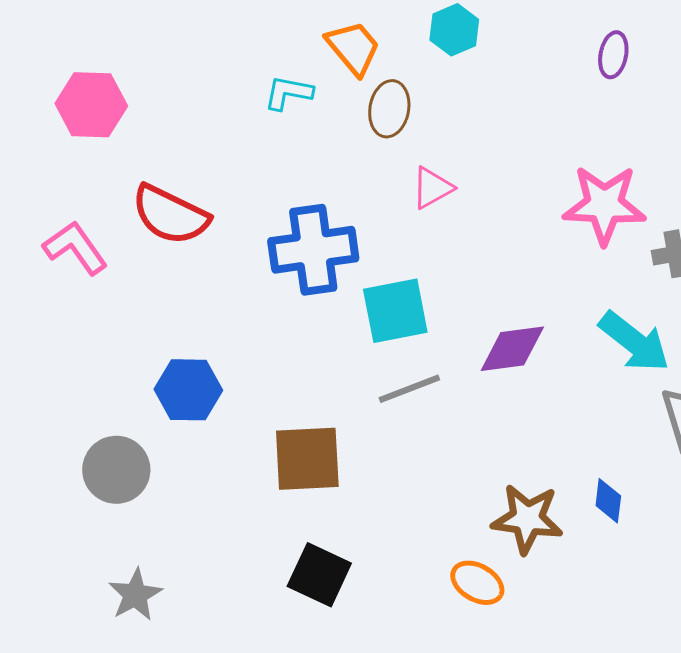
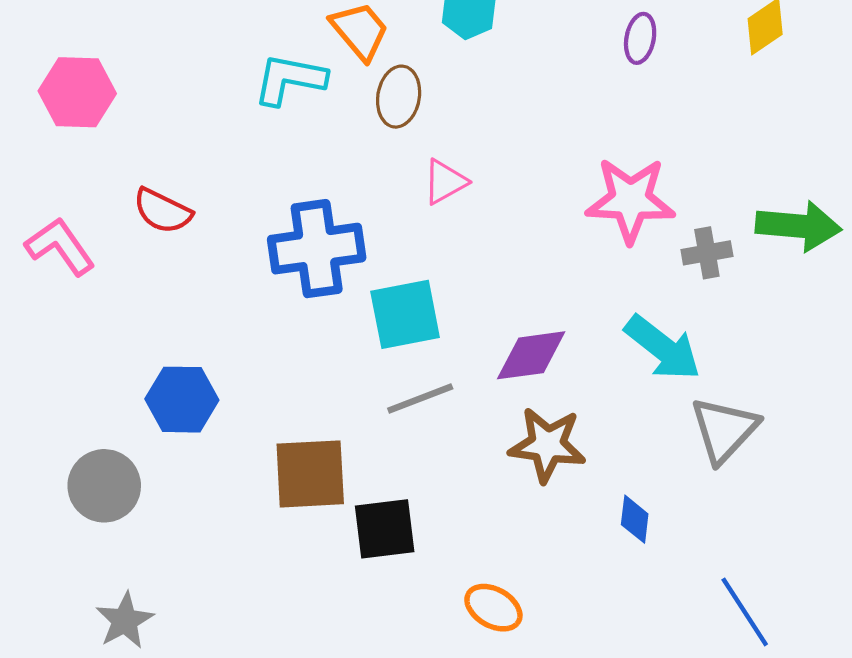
cyan L-shape: (288, 93) -> (290, 79), size x1.4
red semicircle: (170, 215) -> (162, 211), size x0.7
brown star: (527, 519) -> (547, 445), moved
black square: (319, 575) -> (385, 529), moved, turned -32

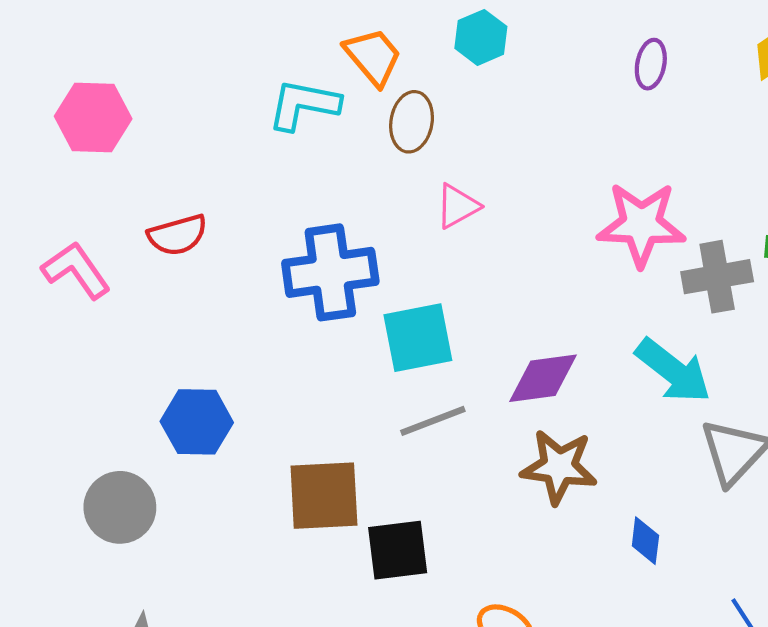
red semicircle: (162, 211) -> (178, 235), turned -42
gray cross: (707, 253) -> (717, 277), size x1.4

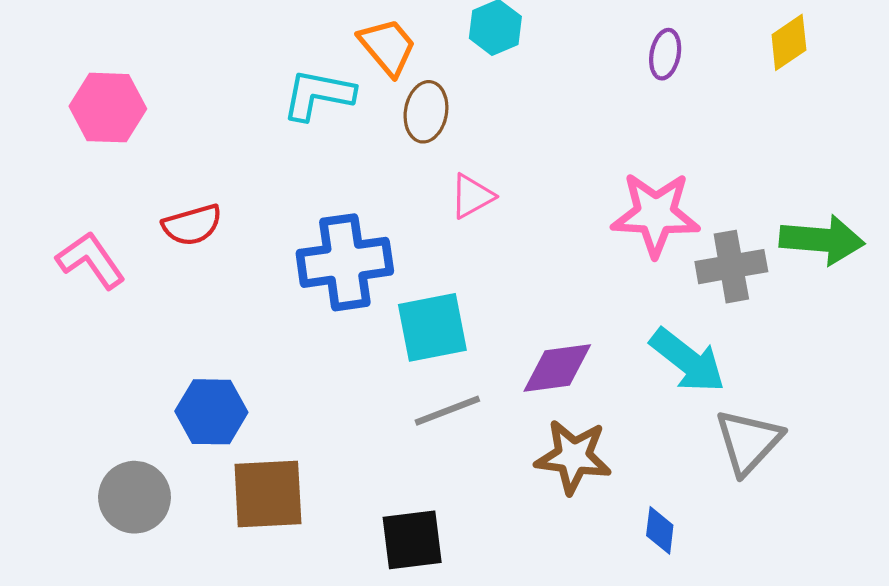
brown square: (324, 496) -> (268, 494), moved

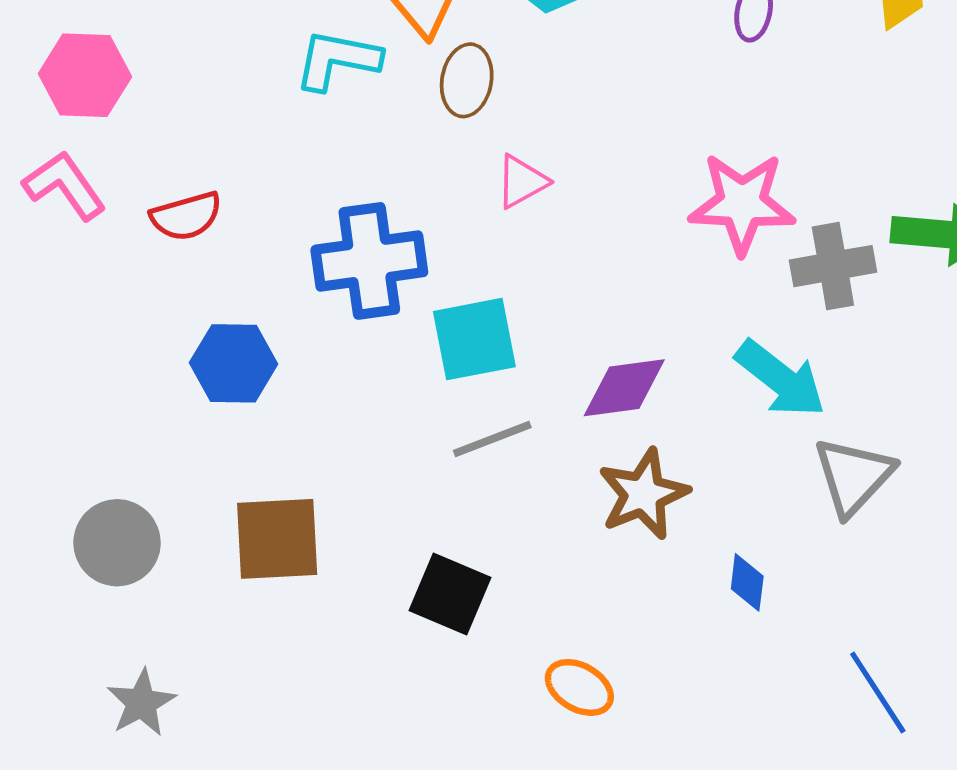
pink L-shape: (91, 260) -> (64, 185), moved
blue hexagon: (211, 412) -> (234, 363), moved
brown star: (573, 457) -> (643, 494), turned -30
black square: (412, 540) -> (450, 594), turned 30

